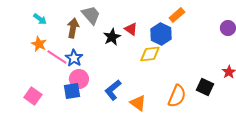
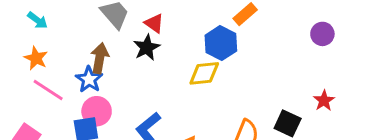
brown arrow: (73, 28) -> (100, 58), moved
red triangle: (131, 29) -> (154, 23), moved
pink line: (57, 57) -> (48, 90), moved

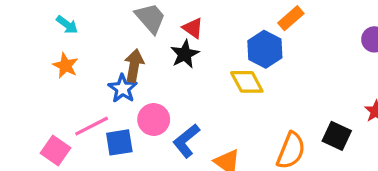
yellow diamond: (204, 73) -> (247, 82), turned 68
pink line: (48, 90) -> (92, 126), moved, turned -60
pink circle: (97, 111) -> (154, 120), moved

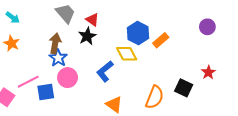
orange rectangle: (291, 18) -> (161, 40), moved
blue star: (123, 88) -> (58, 58), moved
blue L-shape: (186, 141) -> (105, 71), moved

